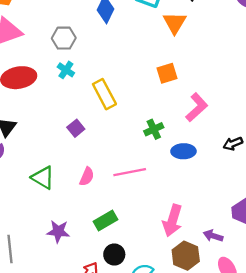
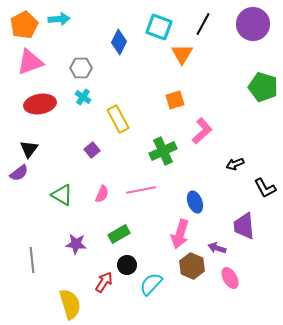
green cross: (154, 129) -> (163, 151), size x1.5
blue ellipse: (183, 151) -> (195, 202), moved, turned 70

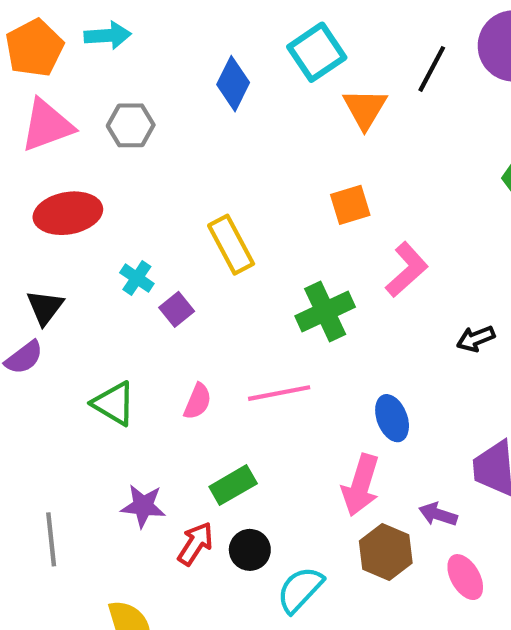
black line: (203, 24) -> (432, 69), moved
cyan square: (159, 27) -> (317, 52), turned 36
gray hexagon: (81, 68) -> (131, 125), moved
cyan cross: (83, 97) -> (137, 278), moved
red arrow: (104, 282) -> (195, 544), moved

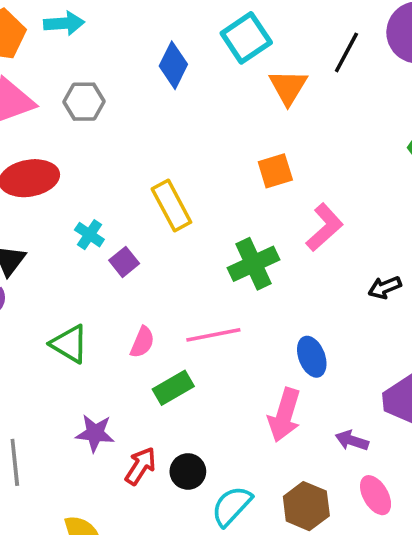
green rectangle: (233, 485) -> (173, 388), moved
brown hexagon: (386, 552) -> (306, 506), moved

